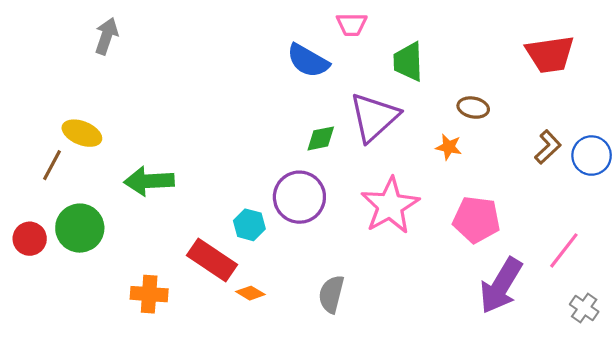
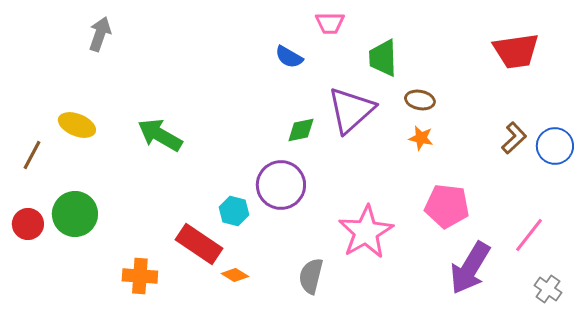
blue semicircle: (308, 61) -> (289, 57), size x0.7
brown ellipse: (473, 108) -> (420, 100), moved
brown line: (52, 165) -> (32, 155), moved
green arrow: (149, 181) -> (160, 135), moved, turned 33
pink star: (390, 206) -> (366, 232), moved

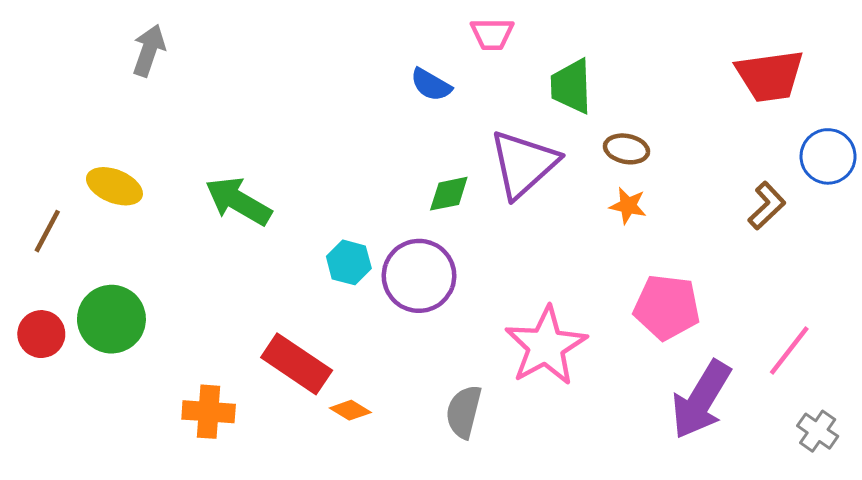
blue circle: (555, 146) -> (828, 156), moved
cyan hexagon: (234, 211) -> (349, 262), moved

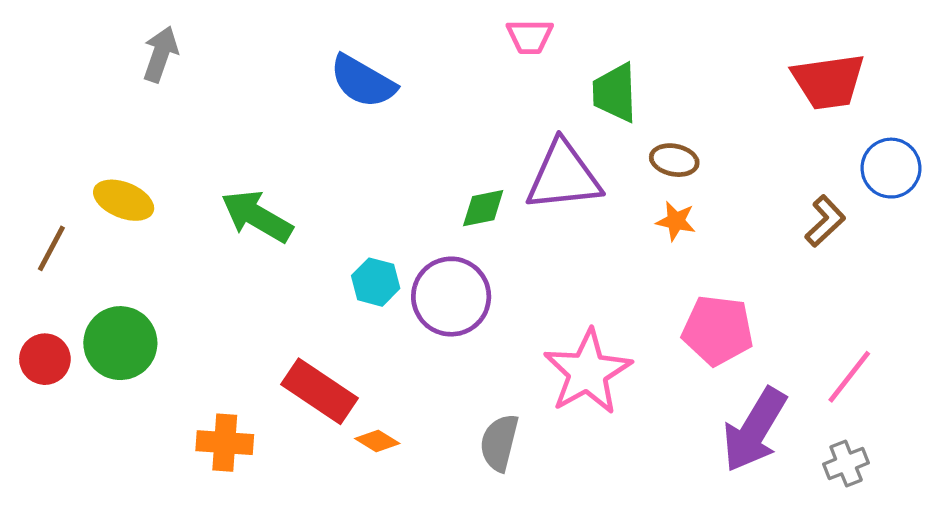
blue semicircle: (431, 85) -> (363, 81), moved, size x1.5
purple triangle: (523, 164) -> (563, 176), turned 36
gray cross: (818, 431) -> (846, 463), moved, turned 33

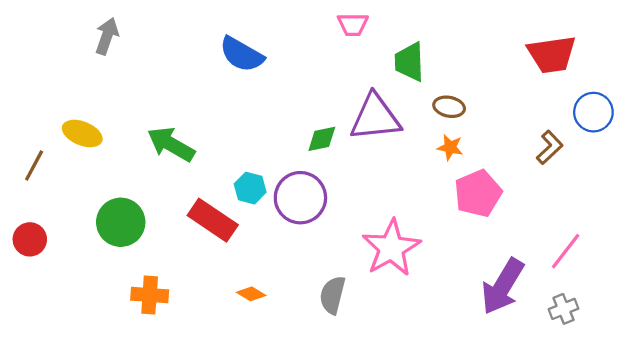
pink pentagon: (718, 330) -> (478, 193), moved, turned -30
green circle: (120, 343) -> (121, 222), moved
red rectangle: (319, 391) -> (213, 220), moved

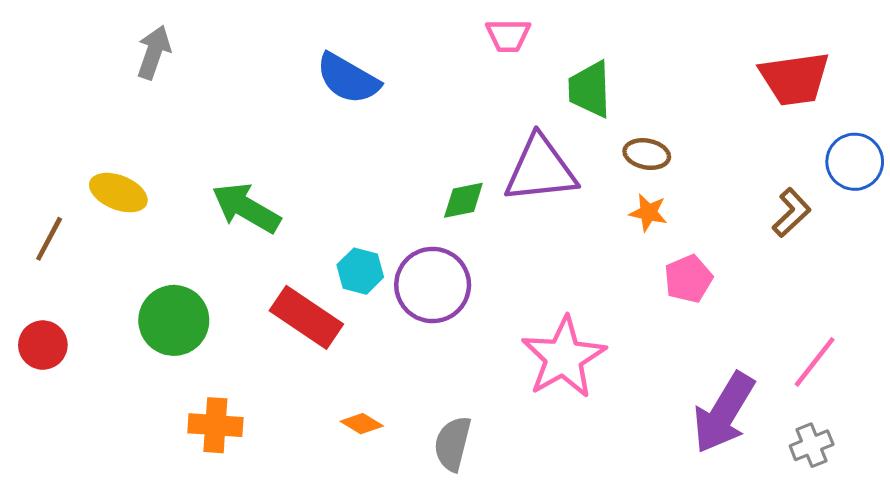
pink pentagon: (478, 193) -> (688, 279), size x0.7
gray semicircle: (332, 295) -> (453, 444), moved

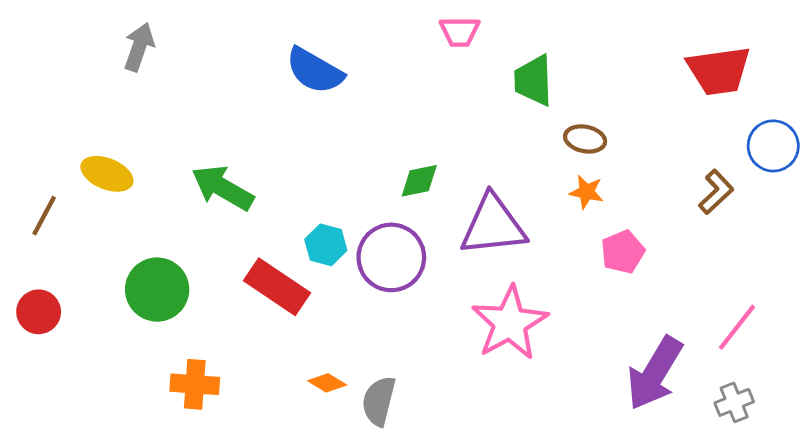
purple triangle: (540, 169) -> (493, 225), moved
gray semicircle: (453, 444) -> (379, 401), moved

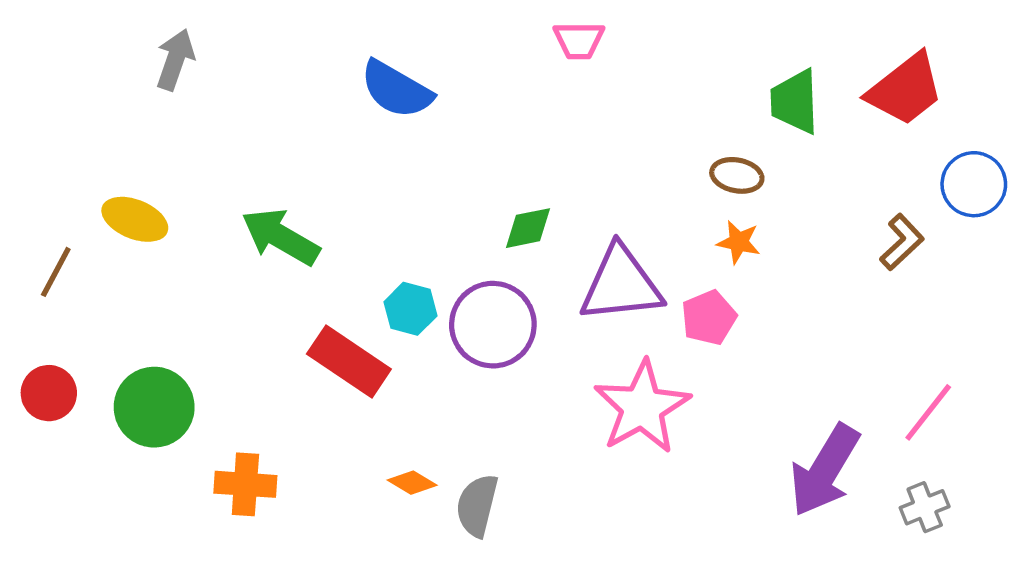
red trapezoid: (719, 71) -> (905, 89), turned -30
green trapezoid: (533, 80) -> (795, 102), moved
pink pentagon: (623, 252) -> (709, 318), moved
green circle: (157, 290) -> (154, 407), moved

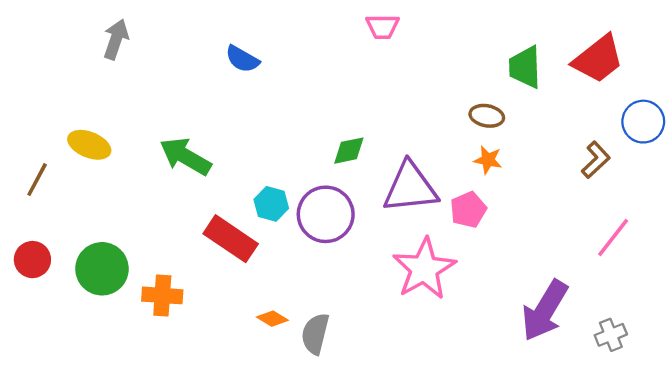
blue semicircle: (396, 89) -> (242, 59), moved, size x0.7
pink line: (928, 412) -> (613, 237), moved
orange cross: (245, 484) -> (162, 295), moved

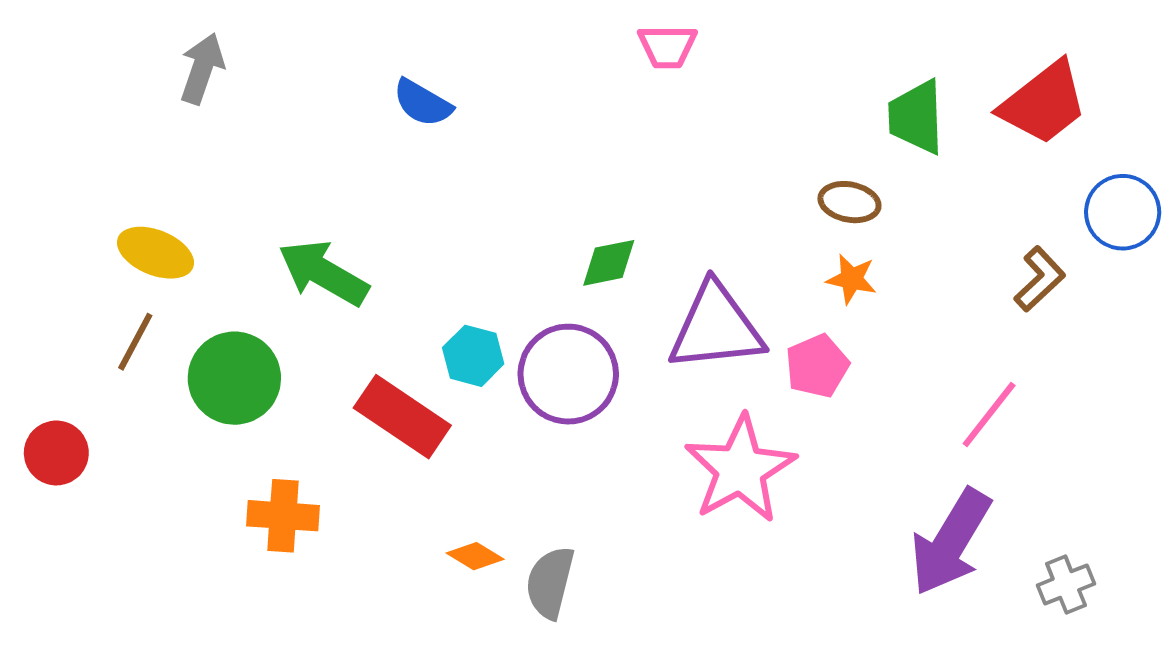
brown line: (37, 180) -> (135, 342), moved
pink line: (613, 237) -> (989, 415), moved
green circle: (102, 269) -> (234, 378), moved

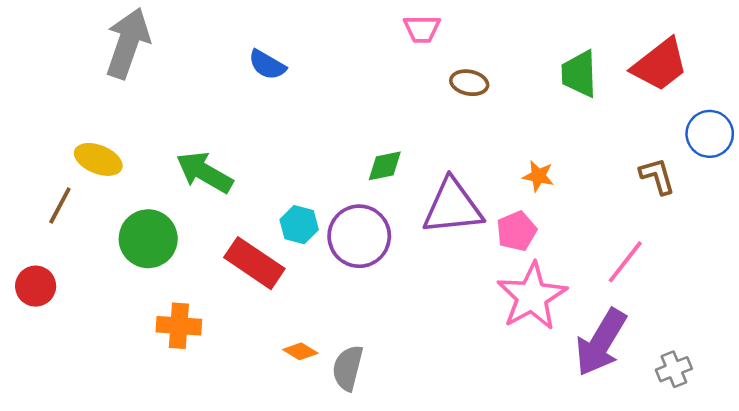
gray arrow: (202, 69) -> (128, 43), size x1.6
brown ellipse: (849, 202) -> (469, 83), moved
brown L-shape: (1040, 279) -> (657, 176), turned -63
brown line: (135, 342) -> (60, 206), moved
pink star: (740, 469) -> (532, 296), moved

